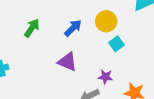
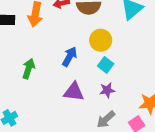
cyan square: (116, 44) -> (106, 65), moved
purple star: (105, 77) -> (107, 90), moved

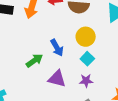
blue arrow: (70, 57) -> (57, 48), turned 114
green arrow: (29, 69) -> (34, 60), moved, turned 30

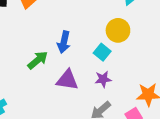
yellow circle: (86, 37) -> (118, 30), moved
blue arrow: (57, 48) -> (64, 42), turned 48

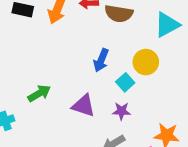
blue arrow: (64, 42) -> (101, 60), moved
green arrow: (38, 60) -> (39, 93), moved

